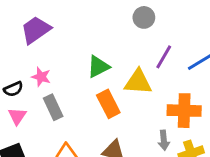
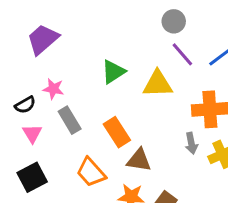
gray circle: (144, 17) -> (174, 21), moved
purple line: (164, 57) -> (182, 54), turned -65
orange rectangle: (108, 104) -> (117, 132), moved

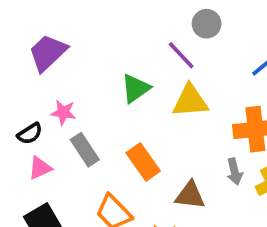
purple line: (182, 54) -> (181, 55), moved
pink triangle: (32, 133) -> (40, 168), turned 40
brown triangle: (139, 160) -> (190, 195), moved

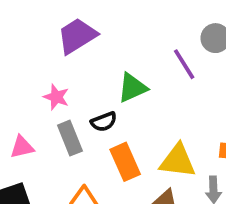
purple trapezoid: (48, 53) -> (77, 36), moved
yellow triangle: (190, 101) -> (178, 161), moved
black semicircle: (30, 134) -> (104, 122), moved

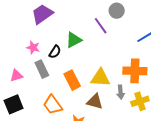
black semicircle: (104, 122) -> (55, 52), moved, turned -32

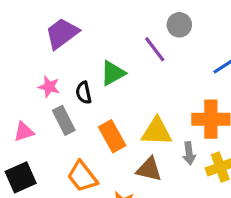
black semicircle: (55, 52) -> (84, 93), turned 136

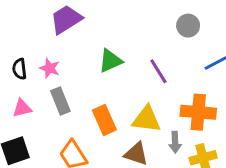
gray circle: (179, 25) -> (188, 26), moved
purple line: (155, 49) -> (158, 71), moved
black semicircle: (84, 93) -> (20, 69), moved

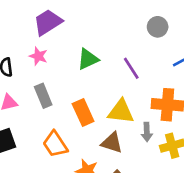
pink star: (50, 68) -> (38, 56), moved

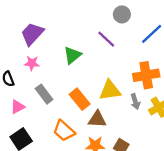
purple line: (131, 68) -> (106, 39), moved
brown triangle: (112, 143) -> (97, 119), moved

